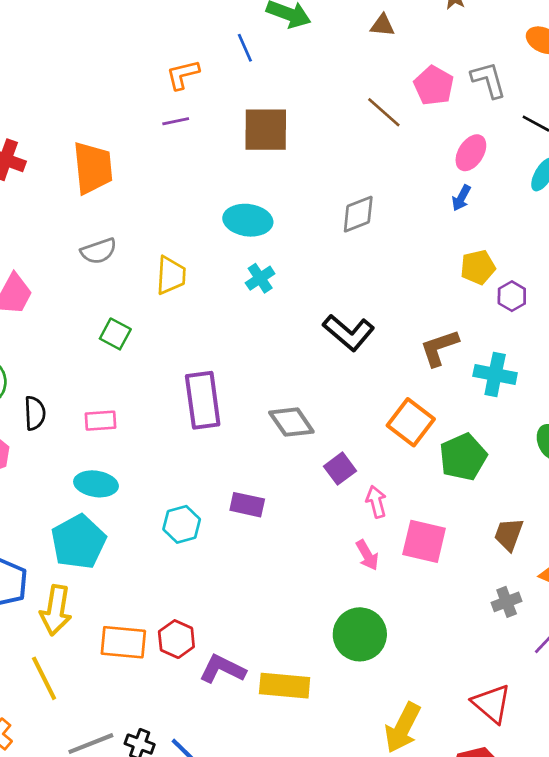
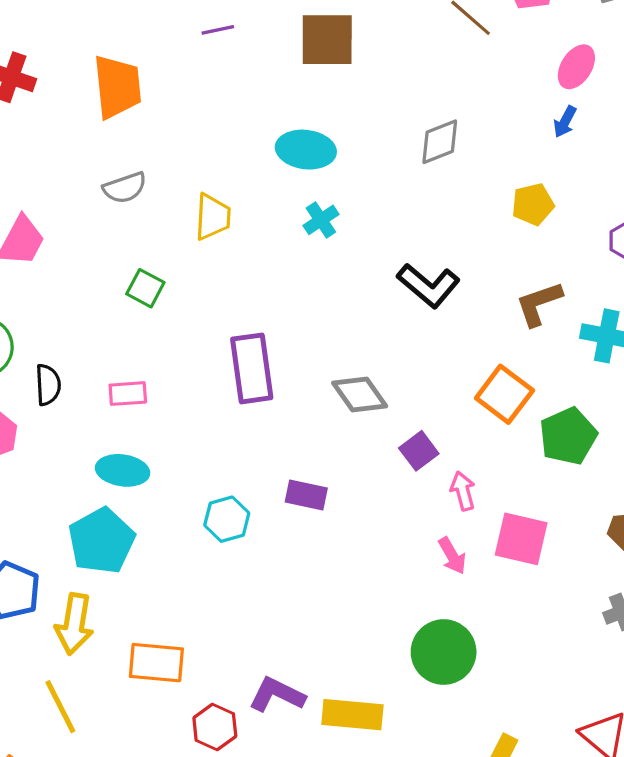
yellow pentagon: (478, 267) -> (533, 204), moved
red hexagon: (176, 639) -> (215, 727), moved

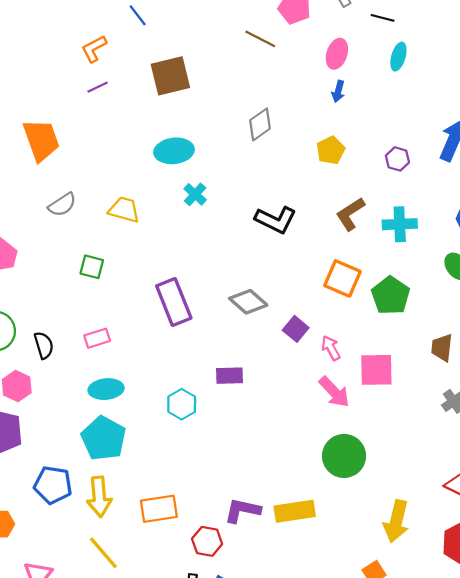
yellow trapezoid: (213, 217) -> (124, 210), turned -64
pink arrow: (452, 556) -> (334, 392), size x1.4

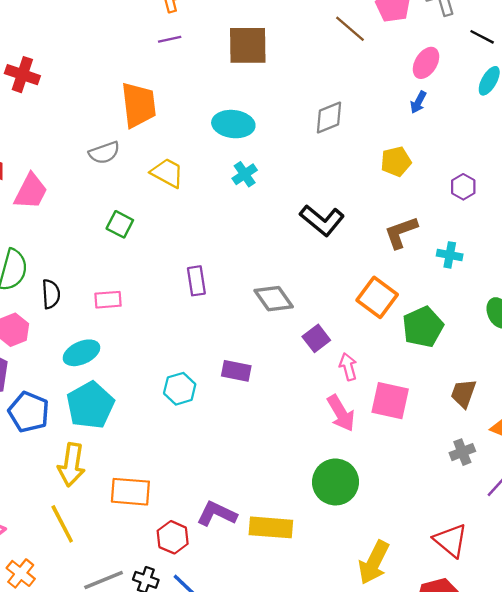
orange trapezoid: (41, 140) -> (139, 105), moved
cyan cross: (400, 224) -> (450, 255), size x0.7
purple rectangle: (174, 302) -> (196, 281), size x0.6
cyan ellipse: (106, 389) -> (81, 353), moved, turned -32
blue pentagon: (53, 485) -> (29, 412), moved

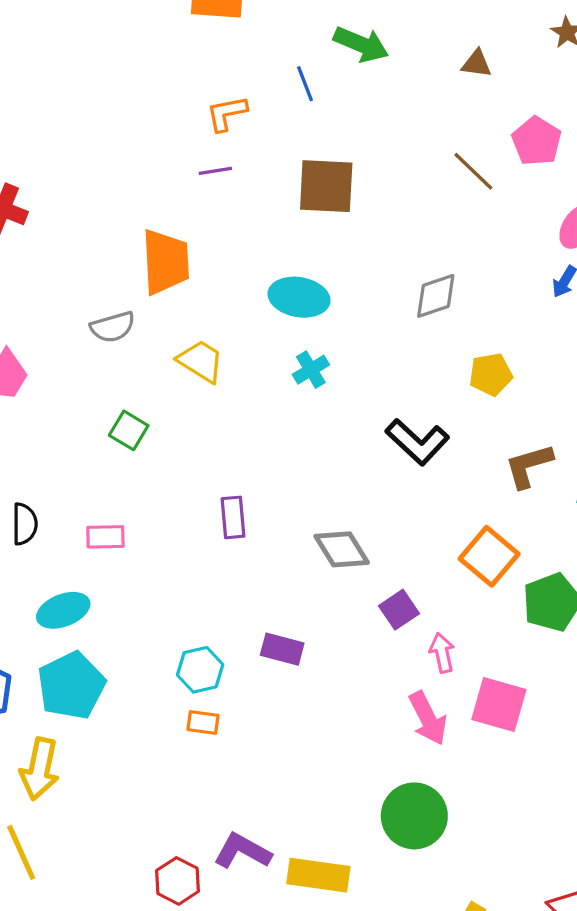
yellow pentagon: (396, 162) -> (491, 374), moved
orange rectangle: (130, 492) -> (203, 722), moved, size x0.6

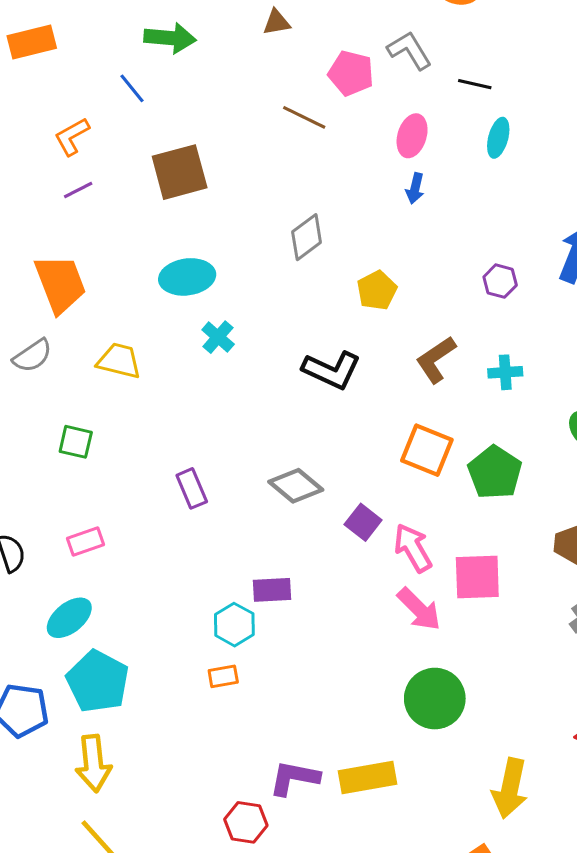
pink arrow: (442, 653) -> (413, 548), size x1.4
cyan hexagon: (200, 670) -> (234, 625), moved

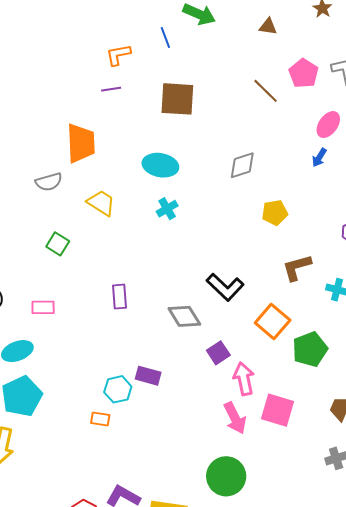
black L-shape: (332, 370) -> (225, 287), moved

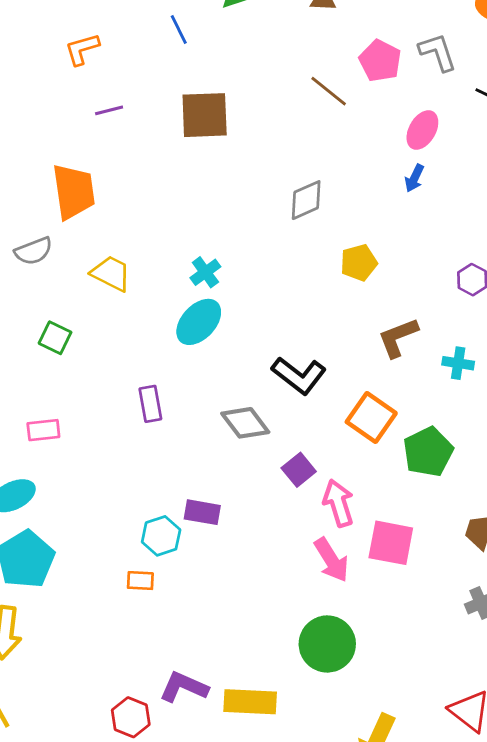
orange L-shape: (118, 55) -> (82, 49), moved
cyan ellipse: (160, 165) -> (199, 322), moved, turned -52

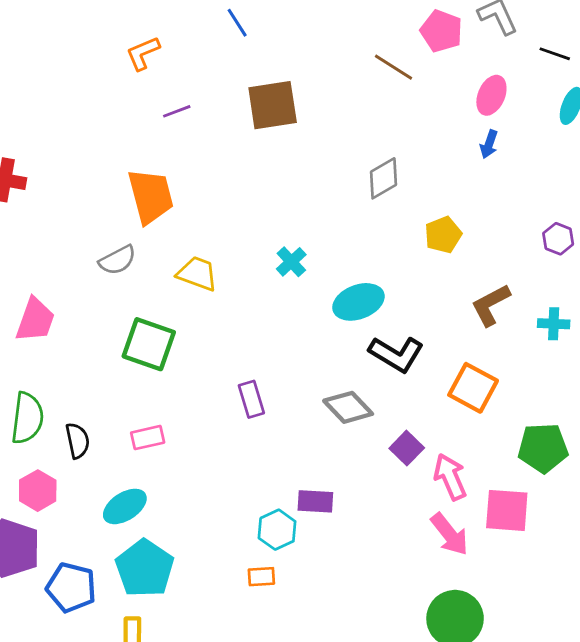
cyan ellipse: (199, 322) -> (358, 302), moved, turned 33
green square: (55, 338) -> (149, 344), size x1.6
green pentagon: (428, 452) -> (543, 448), moved, turned 30

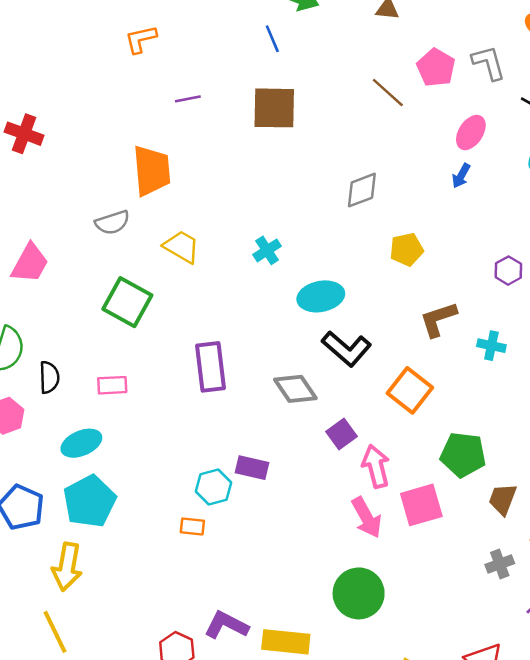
blue line: (237, 23) -> (272, 39), moved
orange L-shape: (143, 53) -> (141, 39), moved
purple rectangle: (251, 399) -> (211, 367), size x1.5
pink square: (507, 510) -> (421, 505), turned -30

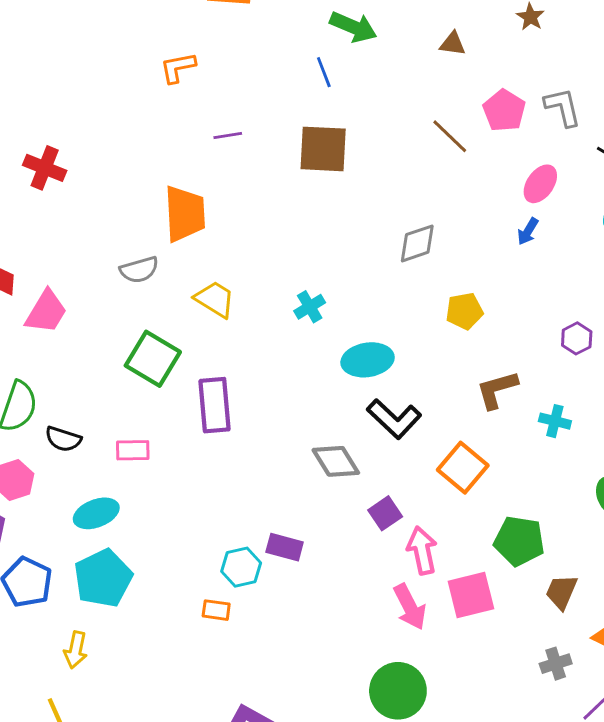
purple rectangle: (211, 367) -> (215, 405), moved
black semicircle: (49, 377) -> (63, 439), turned 108
yellow arrow: (67, 567) -> (76, 650), size x0.7

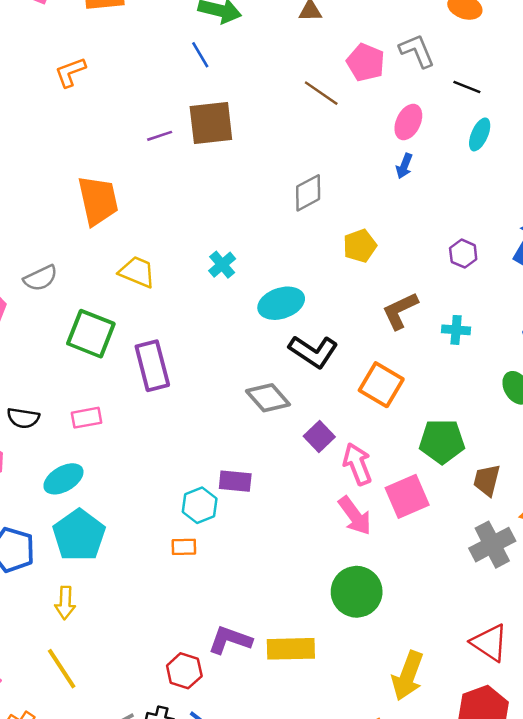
purple line: (228, 136) -> (160, 136), moved
gray semicircle: (139, 270) -> (40, 278), moved
gray cross: (556, 664) -> (492, 545), size x1.6

